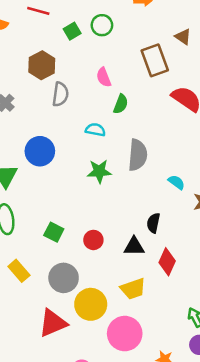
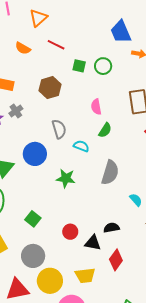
green square: (72, 31) -> (79, 66), turned 32
gray semicircle: (60, 94) -> (59, 129), moved, turned -36
green star: (99, 171) -> (66, 178), moved
black semicircle: (153, 223) -> (111, 228), turned 56
red circle: (93, 240) -> (70, 232), moved

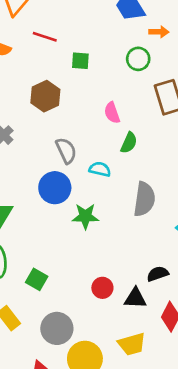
green circle: (103, 66) -> (138, 59), moved
blue circle: (35, 154) -> (55, 188), moved
green square: (33, 219) -> (37, 279), moved

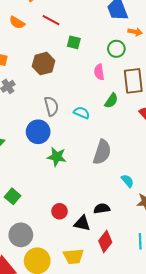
pink semicircle: (112, 113) -> (99, 72), moved
green semicircle: (129, 143) -> (111, 101), moved
cyan semicircle: (100, 169) -> (82, 113), moved

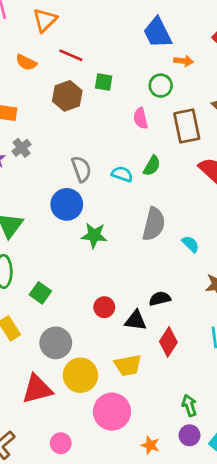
brown hexagon: (44, 64) -> (67, 96), moved
green semicircle: (111, 101) -> (152, 166), moved
cyan semicircle: (127, 181) -> (191, 244), moved

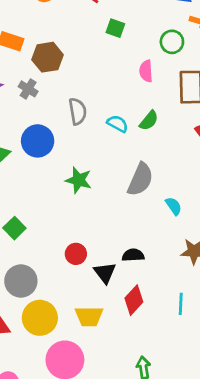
brown hexagon: (67, 96) -> (48, 57), moved
gray cross: (21, 148) -> (28, 89), moved, turned -30
blue circle: (67, 204) -> (38, 141), moved
black triangle: (136, 320) -> (105, 273), turned 35

